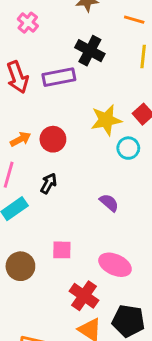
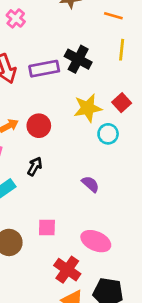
black cross: (90, 51) -> (78, 59), moved

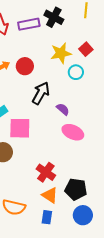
black arrow: (35, 166) -> (41, 93), moved, size x1.6
pink square: (47, 228) -> (20, 128), moved, size x1.6
pink ellipse: (96, 241) -> (73, 132), moved

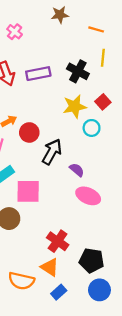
black cross: (54, 17) -> (78, 71), moved
red circle: (25, 66) -> (29, 132), moved
orange triangle: (50, 195) -> (50, 267), moved
blue rectangle: (47, 217) -> (59, 292), turned 40

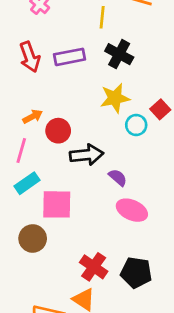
yellow line: (103, 58) -> (102, 17), moved
red square: (103, 102) -> (160, 109), moved
black arrow: (52, 152) -> (87, 155), turned 55
black pentagon: (92, 260) -> (136, 273), moved

